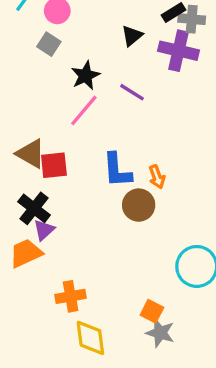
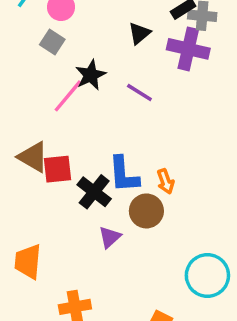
pink line: (84, 110) -> (68, 96), moved
black cross: (34, 208) -> (94, 192), moved
purple triangle: (44, 230) -> (110, 237), moved
orange trapezoid: (26, 253) -> (28, 262), turned -60

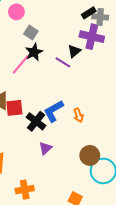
black triangle: (139, 33) -> (74, 51), moved
gray square: (52, 42) -> (31, 32), moved
blue L-shape: (124, 174) -> (54, 111), turned 65
brown circle: (146, 211) -> (90, 155), moved

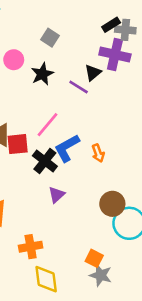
pink circle: (16, 12) -> (14, 60), moved
gray square: (31, 32) -> (50, 38), moved
pink line: (21, 65) -> (47, 125), moved

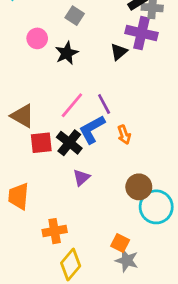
purple line: (79, 87) -> (104, 104), moved, turned 30
red square: (18, 144) -> (41, 143), moved
yellow diamond: (46, 279) -> (71, 264), turned 48

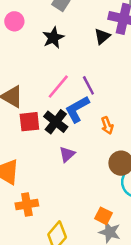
pink circle: (37, 38) -> (14, 21), moved
orange arrow: (124, 135) -> (107, 125), moved
orange cross: (55, 231) -> (27, 205), moved

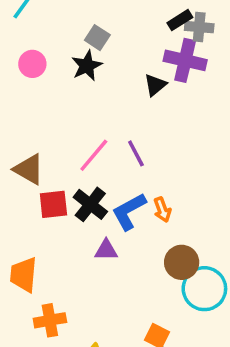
black star: (53, 38) -> (87, 66), moved
blue L-shape: (77, 109) -> (129, 211), moved
purple triangle: (67, 154) -> (106, 250), turned 42

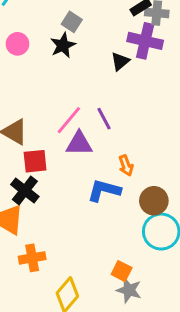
black cross: (90, 204) -> (25, 190), moved
blue L-shape: (129, 211) -> (104, 190), moved, turned 44
purple triangle: (106, 250) -> (79, 144), moved, size x1.4
brown circle: (182, 262) -> (154, 201), moved

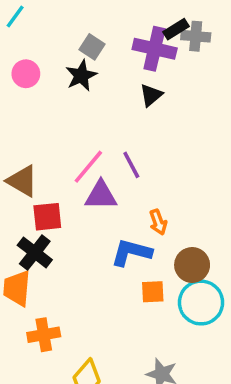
purple cross: (145, 41) -> (155, 49), moved
orange square: (122, 271) -> (153, 292), moved, turned -30

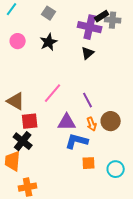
gray square: (92, 47) -> (49, 13), moved
purple line: (131, 165) -> (88, 100), moved
purple triangle: (101, 195) -> (67, 122), moved
brown circle: (192, 265) -> (111, 121), moved
cyan circle: (201, 303) -> (116, 169), size x0.7

